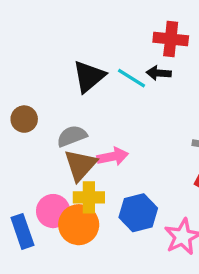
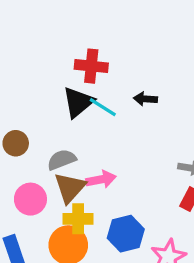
red cross: (171, 39) -> (91, 66), moved
cyan line: (131, 78) -> (103, 107), moved
pink circle: (53, 211) -> (30, 199), moved

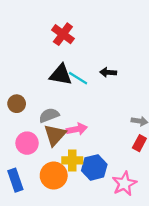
red cross: (91, 66) -> (63, 34), moved, turned 30
black triangle: (78, 102) -> (61, 75), turned 50
yellow cross: (78, 219) -> (72, 160), moved

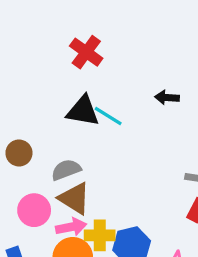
black arrow: (108, 72) -> (167, 98), moved
pink arrow: (77, 129) -> (71, 227), moved
brown triangle: (55, 135) -> (74, 198), turned -40

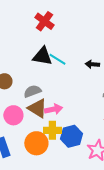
black arrow: (167, 98) -> (92, 64), moved
pink arrow: (71, 227) -> (53, 109), moved

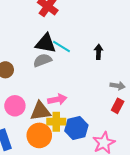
black arrow: (92, 64) -> (99, 52), turned 88
gray semicircle: (32, 91) -> (42, 60), moved
brown triangle: (37, 108) -> (40, 111), moved, turned -40

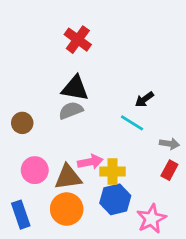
cyan line: (62, 47) -> (132, 123), moved
black arrow: (99, 52) -> (144, 99), turned -128
yellow cross: (56, 122) -> (112, 172), moved

